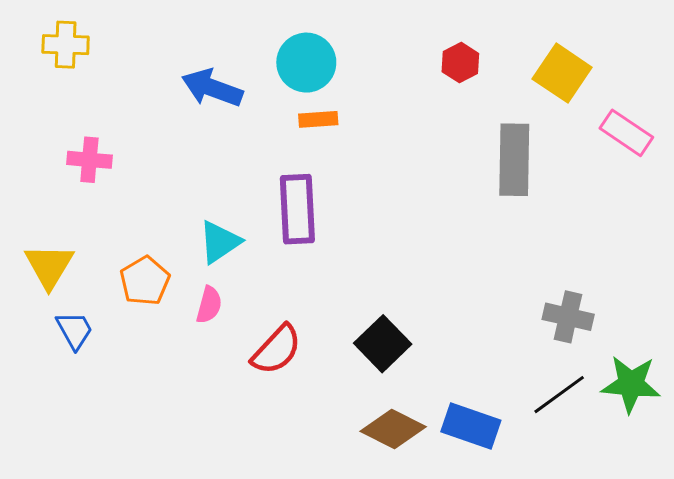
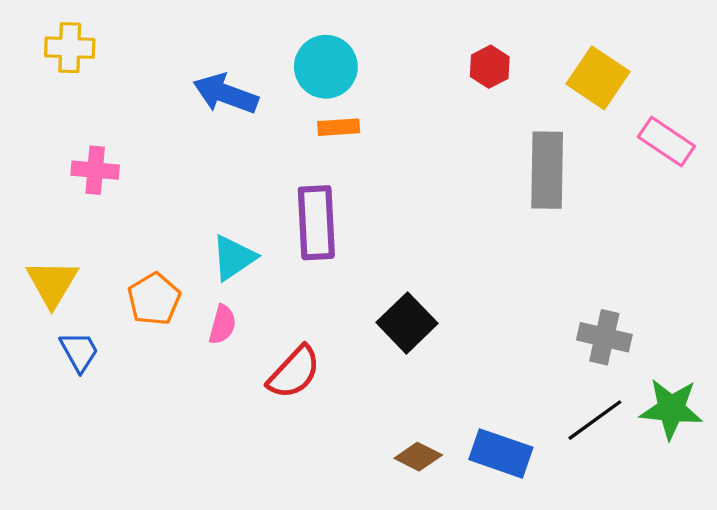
black square: (383, 344) -> (407, 323), moved
brown diamond: (393, 429) -> (418, 457), size x0.7

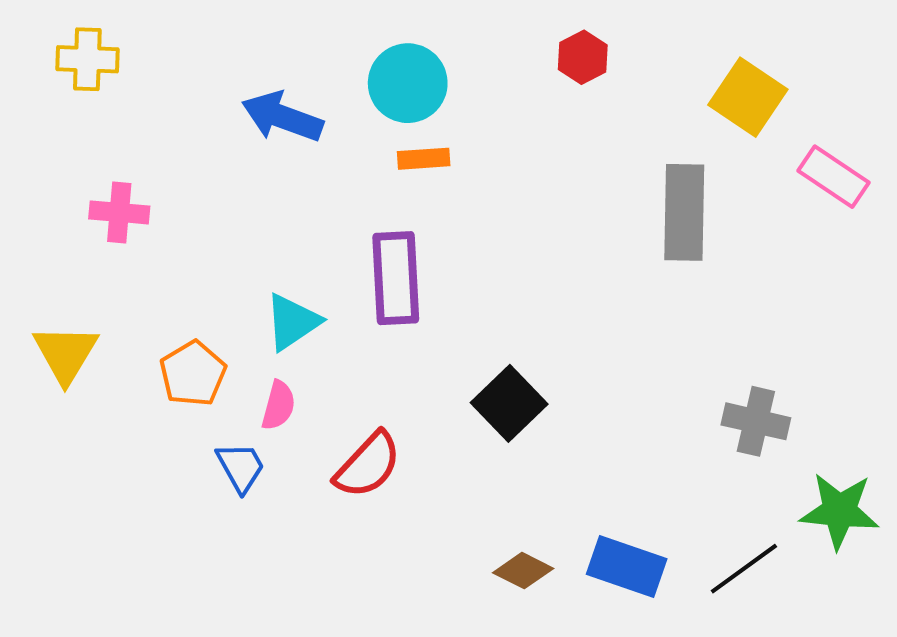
red hexagon: (490, 67) -> (583, 57), moved
blue trapezoid: (79, 352) -> (241, 467), moved
black line: (595, 420) -> (744, 569), moved

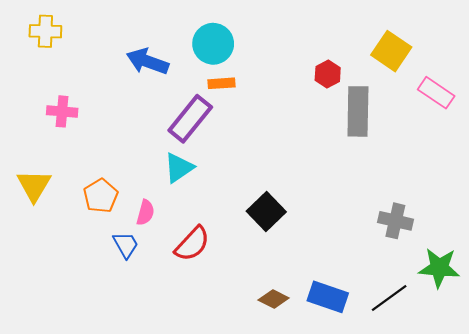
red hexagon: (583, 57) -> (328, 74), moved
purple rectangle: (396, 278) -> (190, 119), moved, turned 42
cyan triangle: (292, 322) -> (179, 168), moved

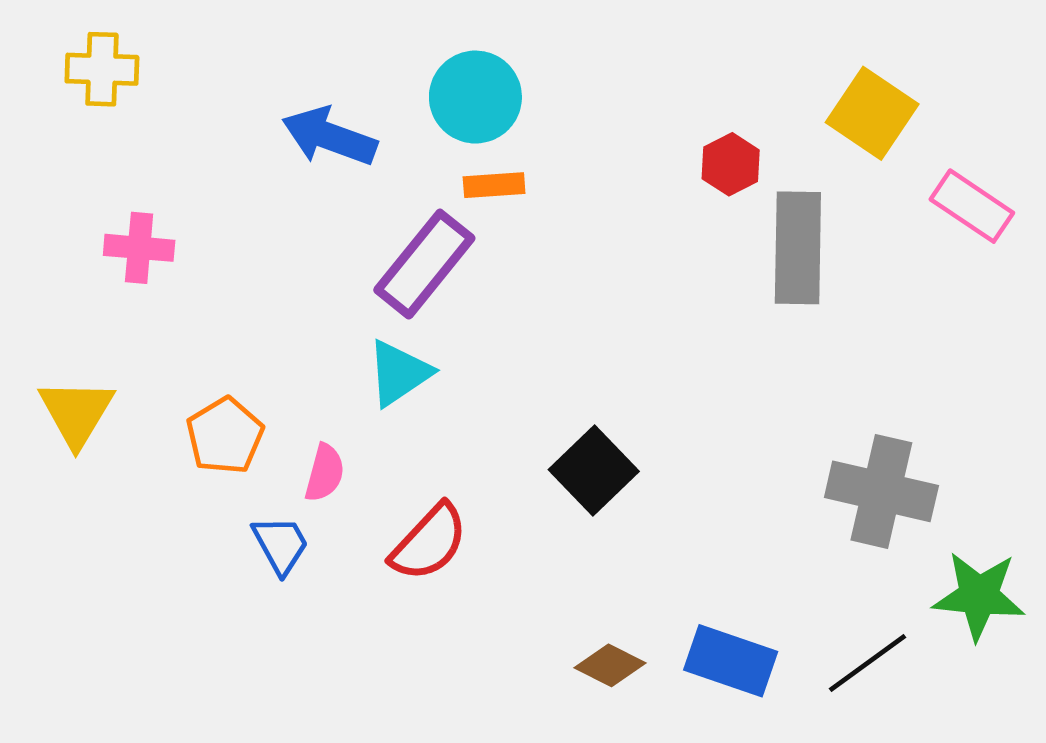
gray cross: (395, 221) -> (881, 491), size x1.4

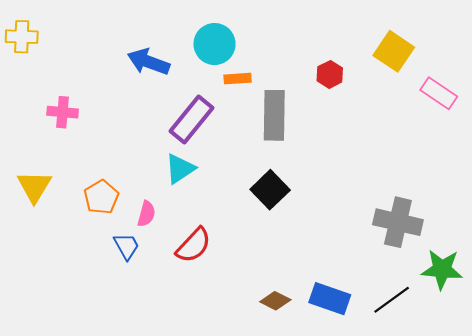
yellow cross: (102, 69) -> (22, 37), moved
orange rectangle: (494, 185) -> (238, 79), moved
gray rectangle: (798, 248) -> (274, 115), moved
black square: (594, 471) -> (270, 190), moved

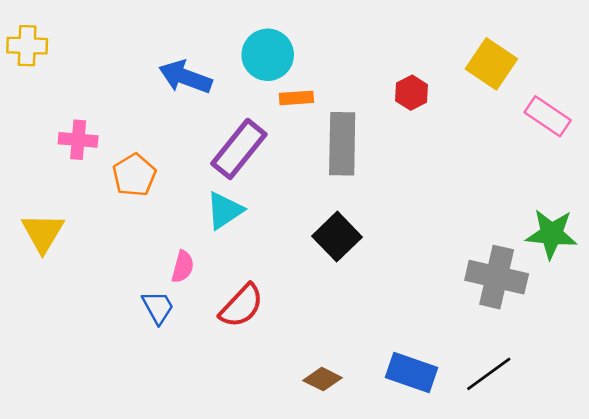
orange pentagon: (101, 197) -> (134, 175), moved
green star: (442, 269) -> (551, 234), moved
brown diamond: (275, 301) -> (323, 379), moved

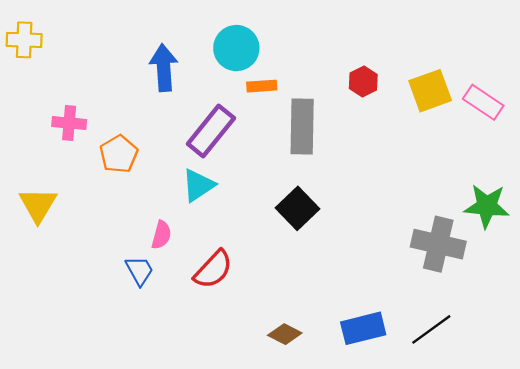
yellow square: (491, 64) -> (430, 91), moved, turned 36
blue arrow: (185, 77) -> (164, 68), turned 66
blue rectangle: (412, 373) -> (363, 328), turned -33

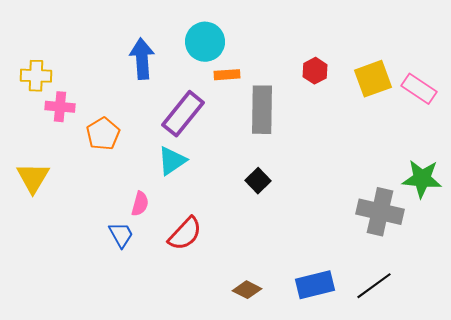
yellow cross: (24, 40) -> (36, 76), moved
black square: (297, 208) -> (258, 181), size x0.7

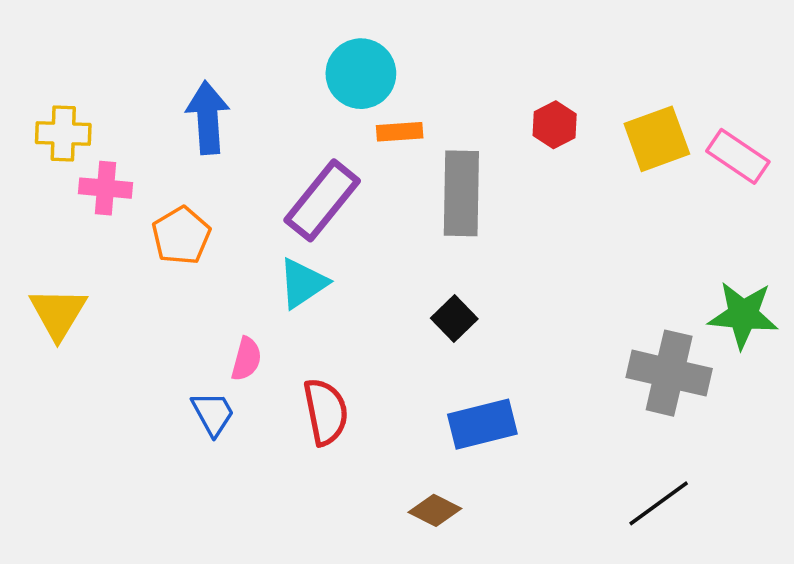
blue arrow: (142, 59) -> (208, 118), moved
red semicircle: (185, 234) -> (326, 412), turned -54
blue rectangle: (315, 285) -> (482, 424), moved

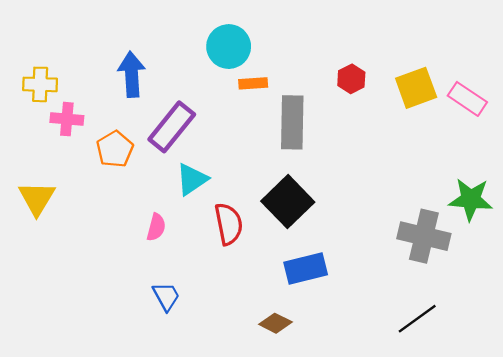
purple rectangle: (322, 200) -> (172, 127), moved
black square: (454, 318) -> (288, 202), size x1.8
red semicircle: (326, 412) -> (229, 224), moved
blue trapezoid: (213, 414) -> (166, 296), moved

